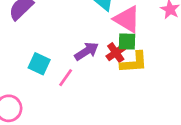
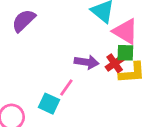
purple arrow: (87, 51) -> (87, 62), turned 40
cyan square: (39, 64) -> (49, 104), moved

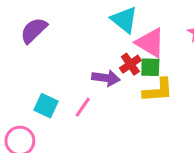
red cross: (115, 63) -> (130, 64), moved
cyan square: (49, 104) -> (46, 106), moved

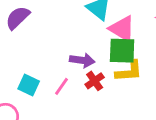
red cross: (130, 64) -> (95, 81), moved
green square: (150, 67) -> (122, 51), size x1.5

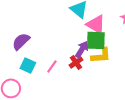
purple semicircle: (18, 18) -> (21, 41), moved
purple arrow: (82, 60) -> (82, 49), moved, turned -66

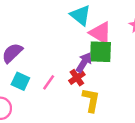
yellow L-shape: (101, 55) -> (91, 100), moved, turned -75

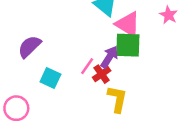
cyan square: (20, 81) -> (50, 78), moved
pink line: (49, 82) -> (87, 66), moved

